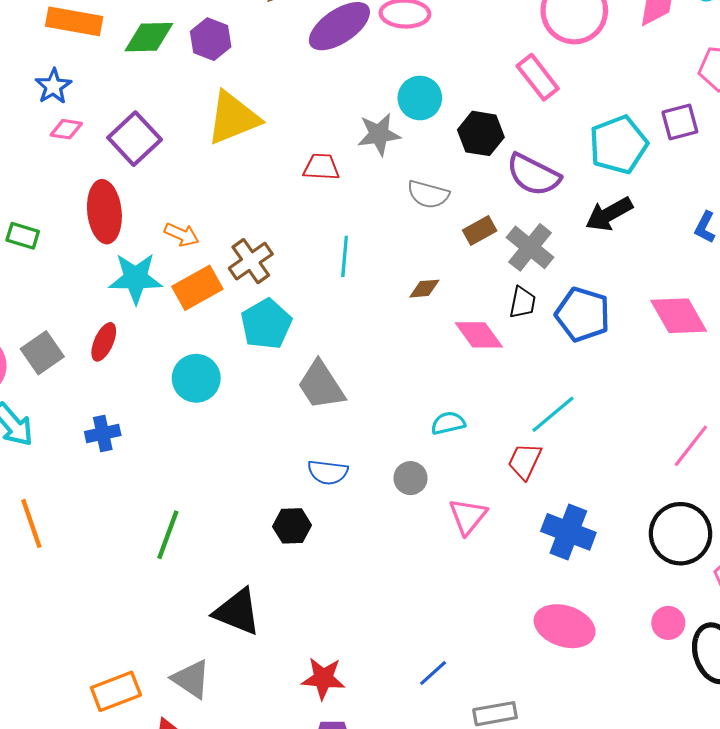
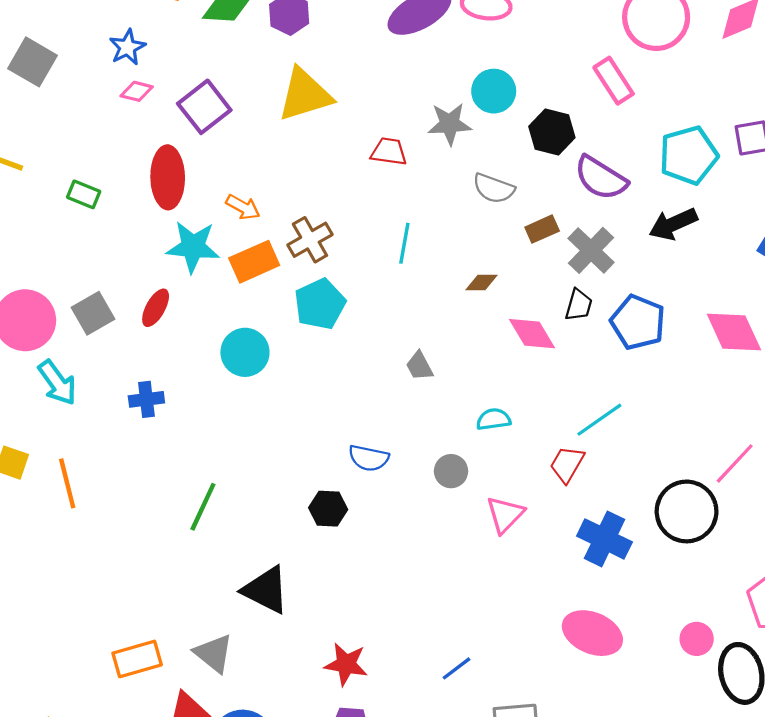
gray trapezoid: (321, 385) -> (419, 366), moved, size x0.6
black circle: (681, 534) -> (687, 511), moved

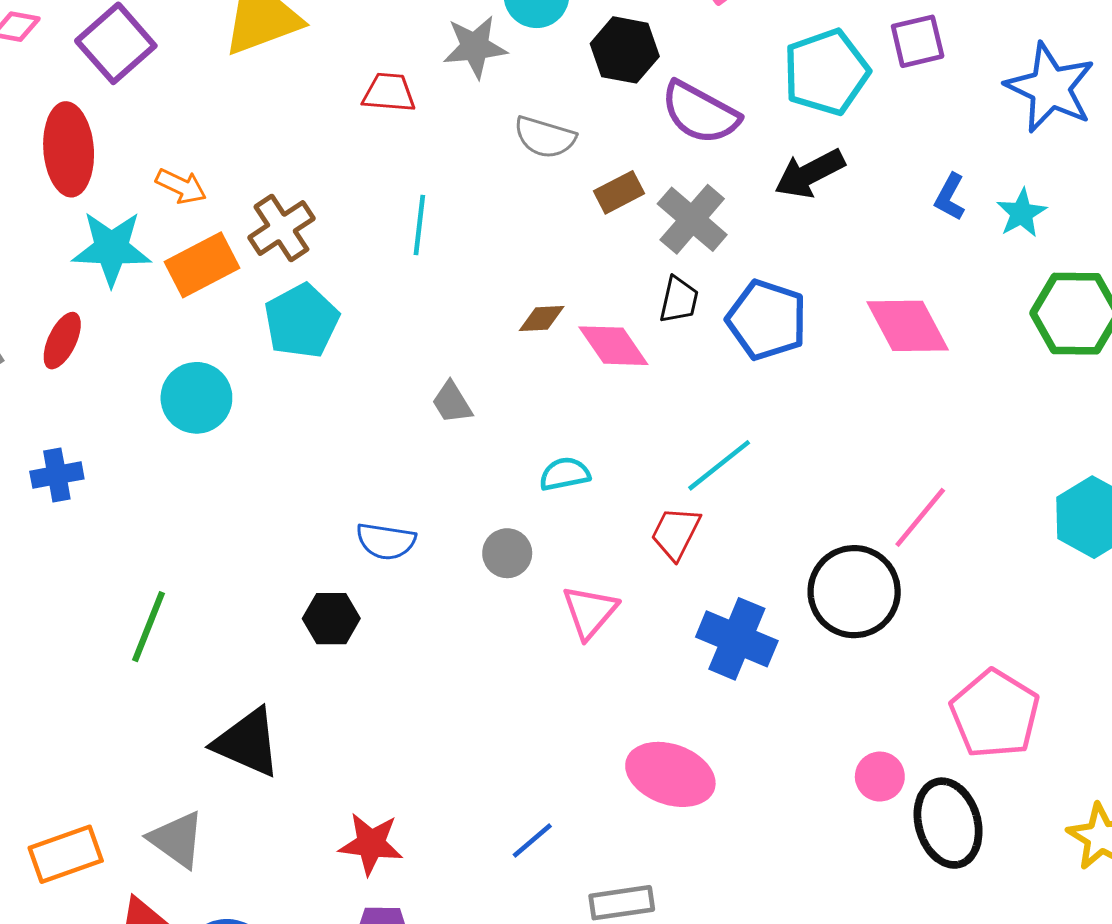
brown diamond: (482, 282) -> (542, 319), moved
pink ellipse: (592, 633) -> (670, 774), moved

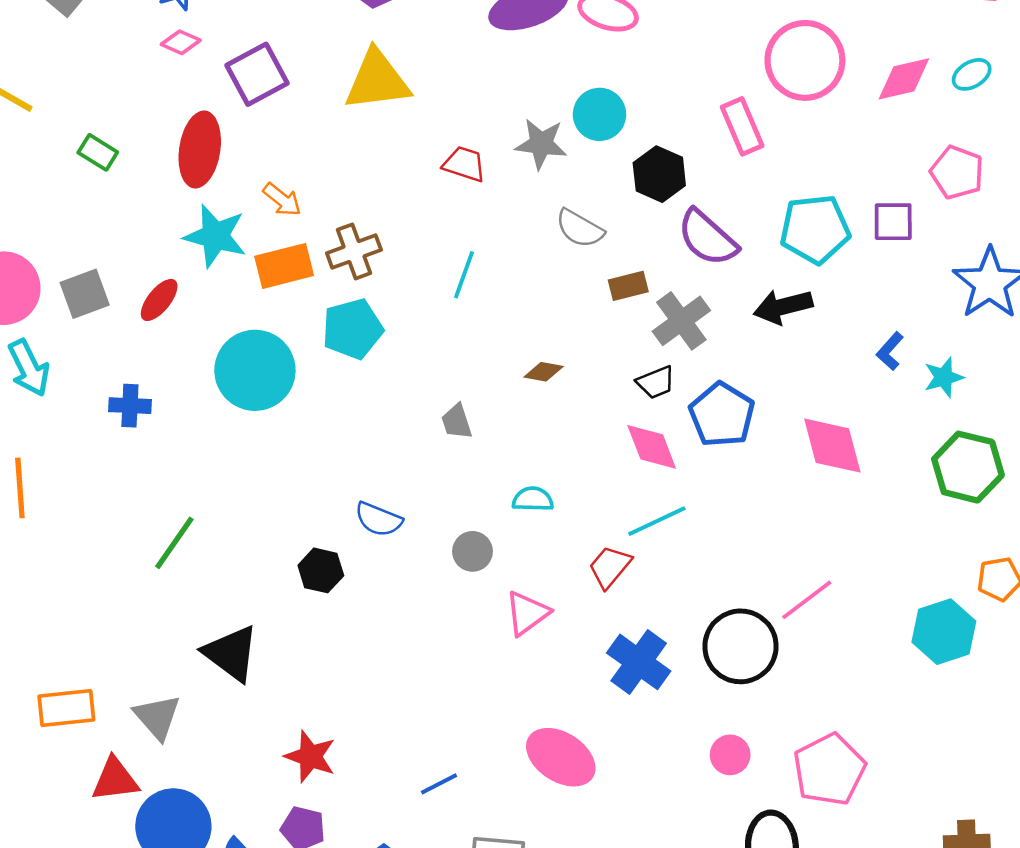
black trapezoid: (679, 300) -> (656, 382), turned 42
pink diamond: (613, 346) -> (652, 447), moved
cyan circle: (196, 398) -> (255, 370), size x1.4
pink circle: (880, 777) -> (730, 755), moved

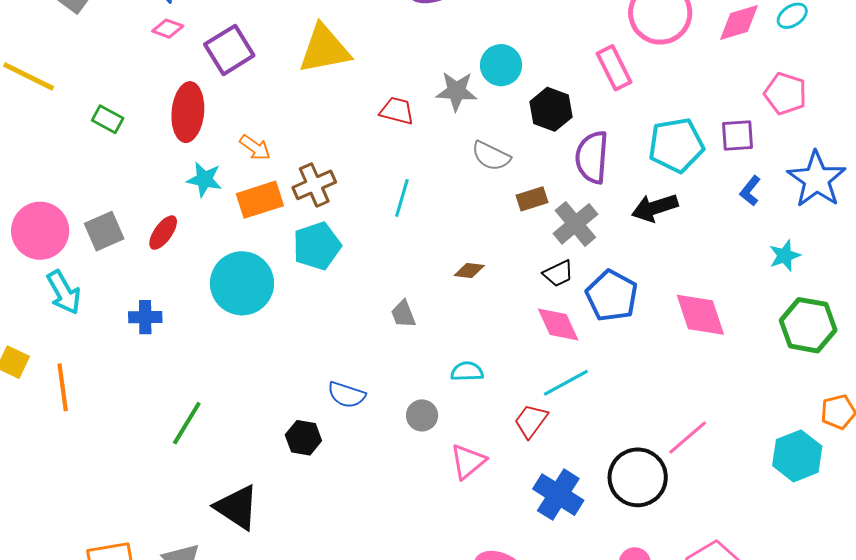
cyan star: (215, 236) -> (204, 179), size x0.7
purple semicircle: (707, 238) -> (592, 157), turned 56
blue L-shape: (890, 351) -> (750, 191), moved

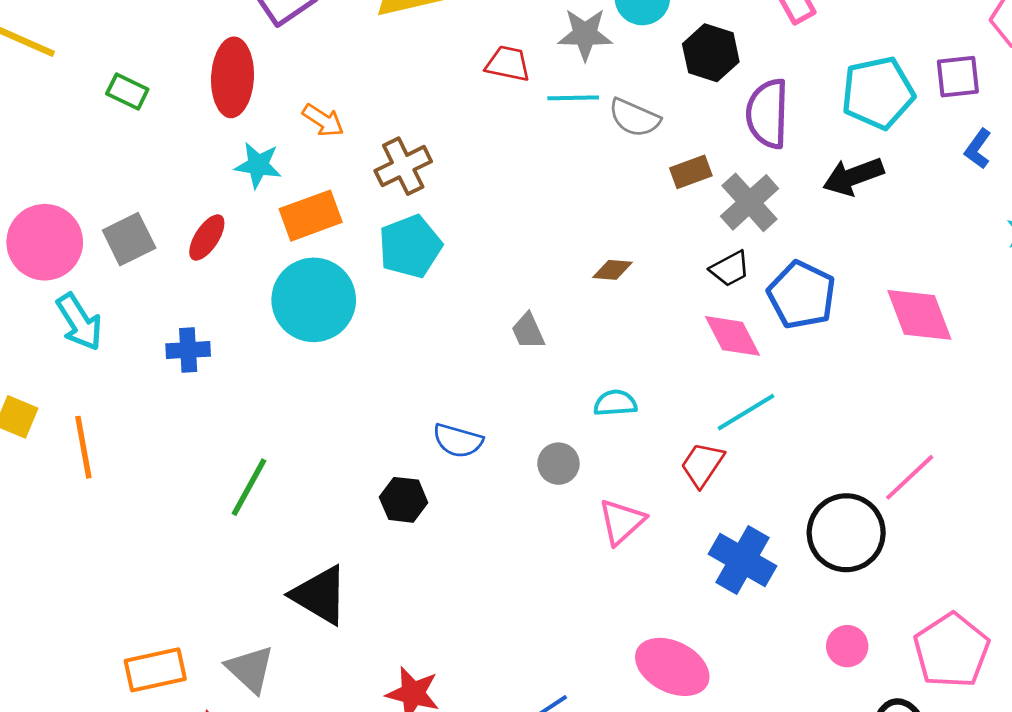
cyan line: (402, 198) -> (573, 98), moved, turned 75
orange rectangle: (260, 200) -> (311, 216), moved

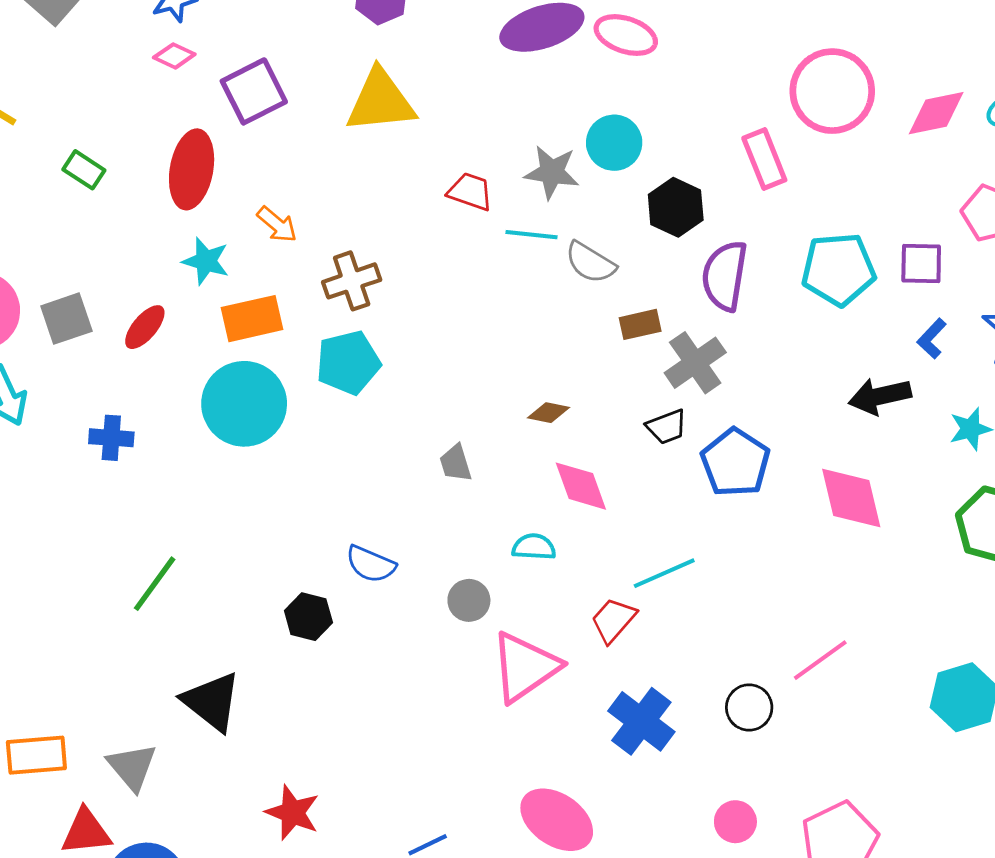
black arrow: (853, 176) -> (880, 396), moved
pink diamond: (733, 336) -> (581, 486), moved
pink triangle: (622, 522) -> (525, 667), size x1.5
black circle: (846, 533) -> (749, 707), size x0.6

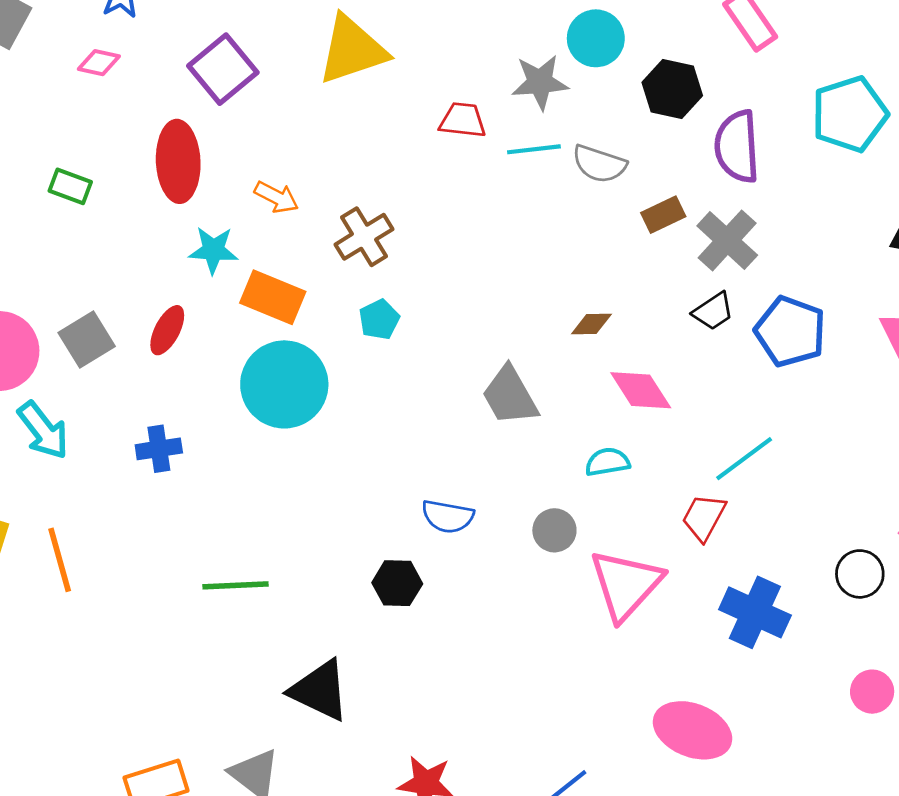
pink diamond: (174, 56) -> (99, 63), moved
orange rectangle: (252, 319) -> (273, 297), turned 48
cyan pentagon: (348, 363) -> (379, 319), size x0.6
gray trapezoid: (456, 463) -> (510, 396), size x1.6
green line: (155, 584) -> (236, 585), turned 64

